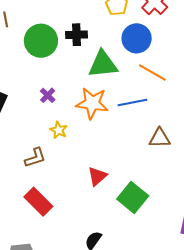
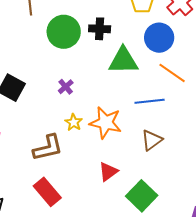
orange star: (92, 103) -> (106, 123), moved
brown triangle: (160, 138) -> (152, 140), moved, turned -40
brown L-shape: (35, 158) -> (48, 148), size x1.4

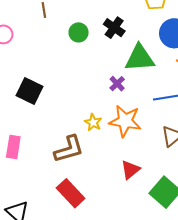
black cross: (100, 29) -> (114, 28), turned 35
green circle: (64, 32) -> (79, 32), size x0.6
purple cross: (66, 87) -> (117, 84), moved

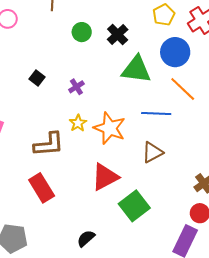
purple cross: (117, 84) -> (76, 87), moved
black square: (29, 91) -> (37, 78), moved, size x0.6
red triangle: (130, 170) -> (105, 177), size x1.4

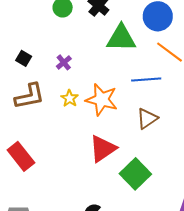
brown L-shape: (49, 144) -> (30, 96), moved
red rectangle: (42, 188) -> (21, 156), moved

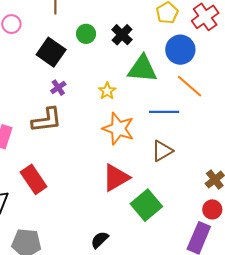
black square: (24, 58) -> (51, 52), moved, size x1.8
purple cross: (64, 62) -> (58, 88), moved
yellow star: (70, 98) -> (107, 91), moved

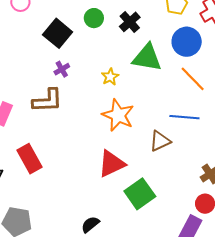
blue line: (164, 112) -> (184, 117), moved

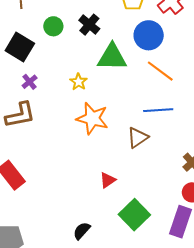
red triangle: (112, 164) -> (108, 180), moved, size x0.6
green square: (140, 194) -> (134, 215), moved

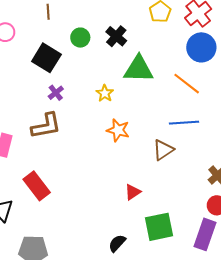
blue circle: (149, 35) -> (201, 47), moved
orange star: (92, 118) -> (118, 130), size x0.7
green square: (134, 215) -> (159, 227), turned 32
black semicircle: (82, 231) -> (117, 243), moved

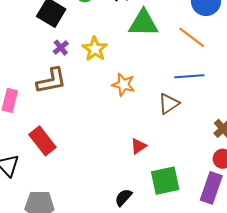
yellow star: (105, 93) -> (95, 49), moved, size x1.4

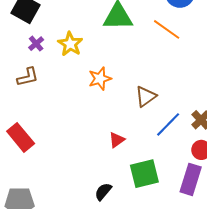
blue line: (189, 76) -> (168, 124), moved, turned -40
brown L-shape: (51, 81) -> (28, 77), size x0.7
orange star: (123, 84) -> (100, 79), turned -30

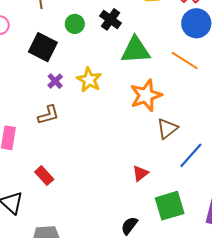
orange star: (100, 79) -> (146, 95), moved, size x1.4
red rectangle: (21, 137) -> (44, 176), size x0.7

